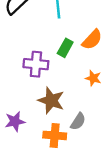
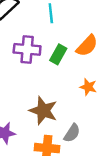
purple cross: (36, 64) -> (27, 49), moved

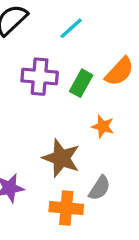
cyan line: (51, 13) -> (71, 28), turned 54
orange star: (88, 87) -> (103, 126), moved

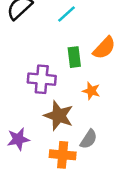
purple cross: (40, 77) -> (42, 79), moved
green rectangle: (81, 83) -> (74, 57), turned -36

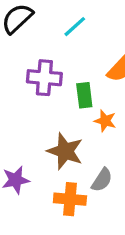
green rectangle: (74, 57) -> (84, 95), moved
purple cross: (42, 79) -> (44, 78), moved

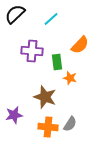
gray semicircle: (102, 180) -> (70, 124), moved

